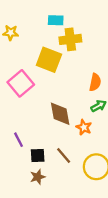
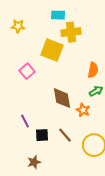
pink square: (21, 83) -> (27, 71), size x0.7
brown star: (38, 177) -> (34, 162), moved

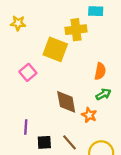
cyan rectangle: (58, 15) -> (96, 11), moved
purple line: (25, 121) -> (26, 127), turned 32

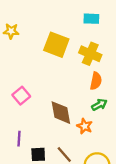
yellow cross: (76, 30) -> (90, 54), moved, turned 30
yellow square: (55, 49) -> (56, 45), moved
pink square: (28, 72) -> (21, 96), moved

